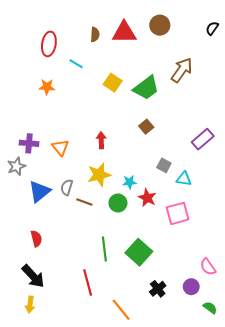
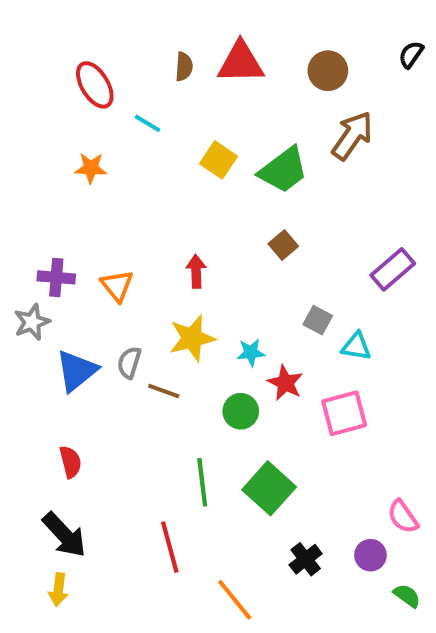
brown circle: (160, 25) -> (328, 71), moved
red ellipse: (49, 44) -> (95, 85), turned -40
green circle: (118, 203) -> (241, 411), moved

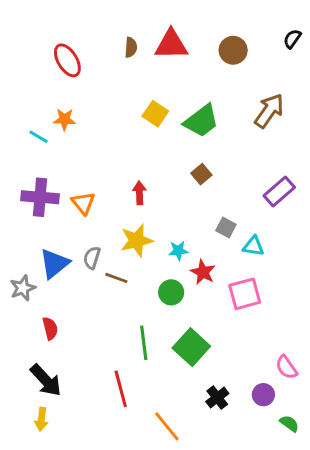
cyan line: (147, 123) -> (39, 137), moved
brown arrow: (352, 136) -> (269, 111), moved
purple cross: (56, 277) -> (40, 197), size x1.4
gray star: (32, 322) -> (23, 288), moved

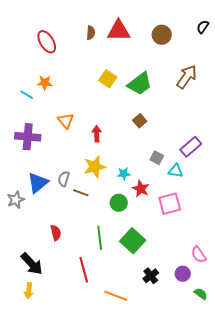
purple rectangle: (279, 191) -> (191, 147), moved
orange triangle: (83, 203) -> (66, 121), moved
red semicircle: (50, 328) -> (56, 233), moved
orange line: (167, 426) -> (116, 296), turned -30

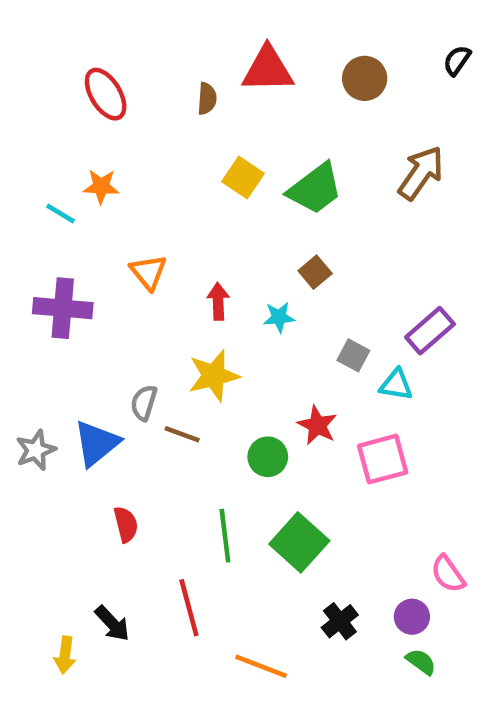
brown semicircle: (91, 33) -> (207, 99), moved
cyan star: (124, 174) -> (279, 317), moved
blue triangle: (38, 183) -> (97, 443), moved
black arrow: (32, 264) -> (112, 623), moved, size x0.7
green semicircle: (201, 294) -> (421, 662), moved

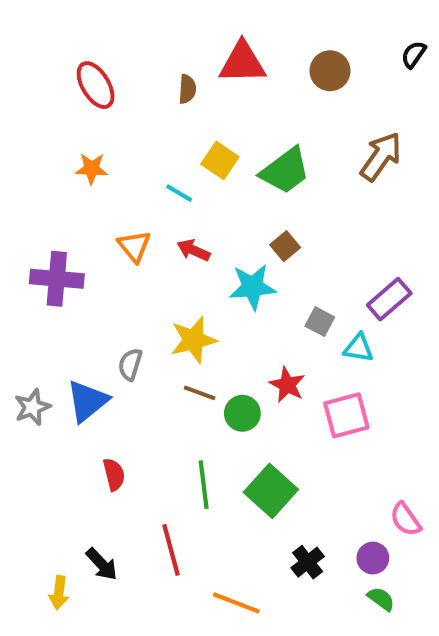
cyan line: (61, 214) -> (179, 193), moved
red arrow: (218, 301) -> (193, 250), moved, turned -64
cyan star: (279, 317) -> (253, 287), size x1.6
brown line: (182, 434) -> (200, 393), moved

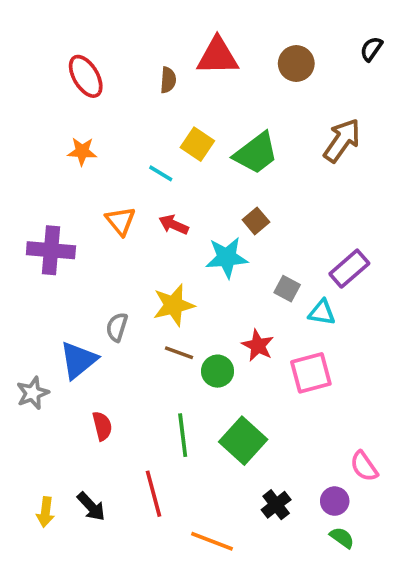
gray star: (32, 407) -> (33, 393), moved
yellow arrow: (59, 593) -> (45, 512), moved

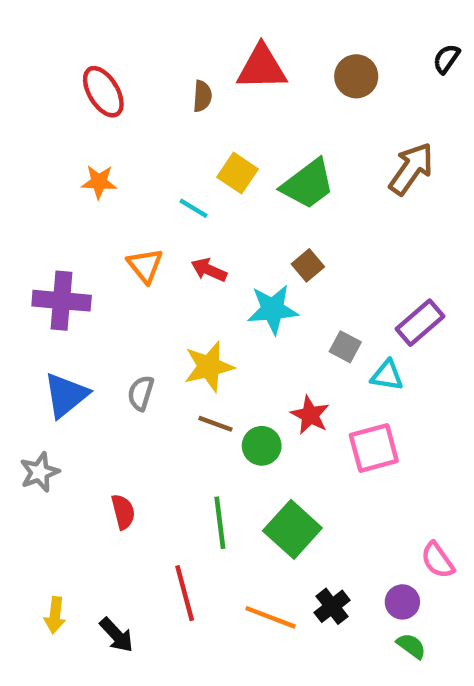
blue triangle: (78, 360) -> (66, 395), moved
black arrow: (91, 507) -> (117, 635), moved
orange line: (212, 541) -> (270, 617), moved

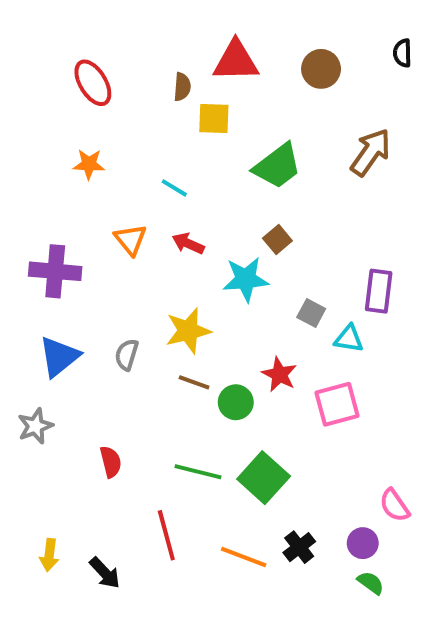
black semicircle: (446, 59) -> (402, 53), turned -36
yellow square: (237, 173) -> (214, 119), moved, turned -32
purple rectangle: (420, 323) -> (379, 291), turned -42
green line: (220, 523) -> (198, 472), turned -69

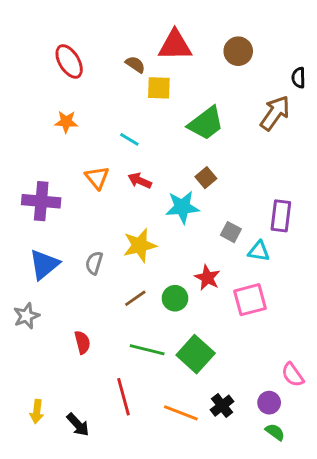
black semicircle: (402, 53) -> (299, 78), moved
brown semicircle: (182, 87) -> (135, 64), turned -60
brown line: (194, 382) -> (135, 298), moved, turned -55

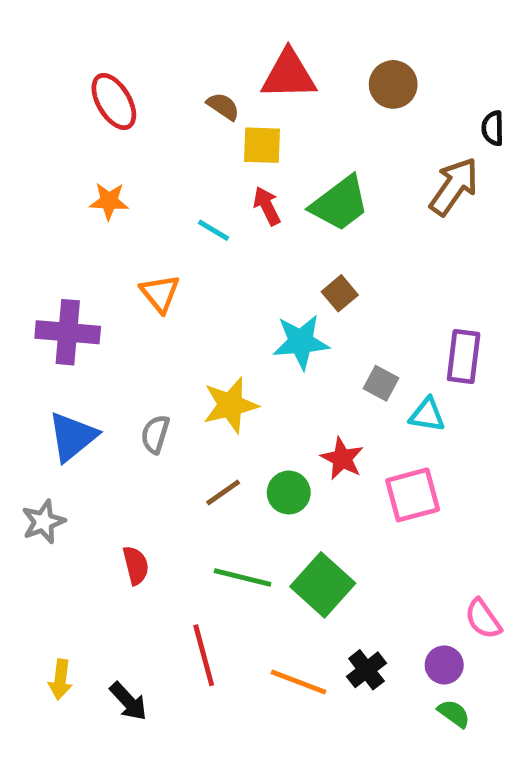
red arrow: (140, 181) -> (267, 206), moved, turned 40

